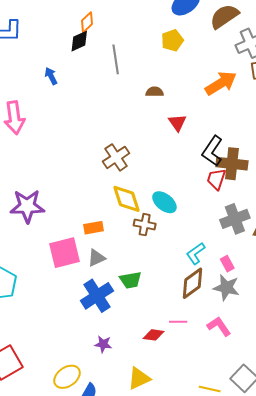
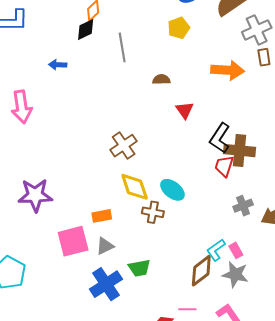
blue arrow: (51, 76) -> (58, 65), turned -60
orange arrow: (221, 83) -> (228, 70), turned 36
gray cross: (235, 219) -> (243, 206), size x0.7
cyan L-shape: (196, 253) -> (216, 250), moved

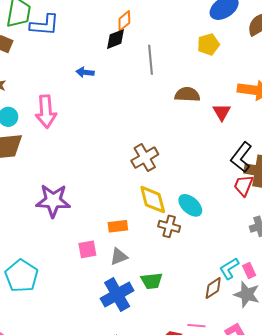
brown semicircle: (161, 79) -> (187, 95), size x1.4
red triangle: (185, 110) -> (222, 112), moved
pink square: (73, 241) -> (87, 249), size x0.6
brown diamond: (201, 271) -> (213, 288), size x0.7

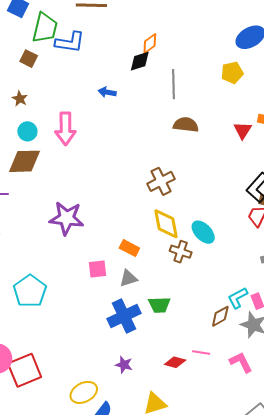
brown semicircle: (187, 95) -> (186, 125), moved
red triangle: (222, 112) -> (243, 130), moved
orange rectangle: (118, 226) -> (129, 248), turned 30

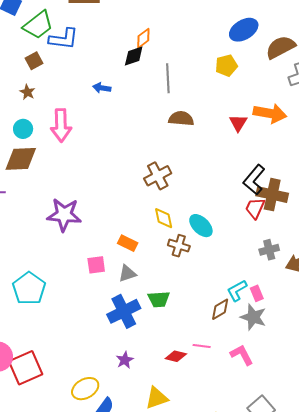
green trapezoid: (45, 28) -> (38, 25), turned 40
brown square: (29, 59) -> (34, 61), moved, turned 36
brown star: (20, 99) -> (27, 92), moved
yellow diamond: (166, 224) -> (164, 218), size x0.7
purple star: (124, 365) -> (125, 360), turned 30

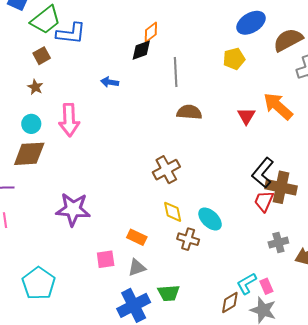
orange arrow: (270, 113) -> (278, 106), turned -148

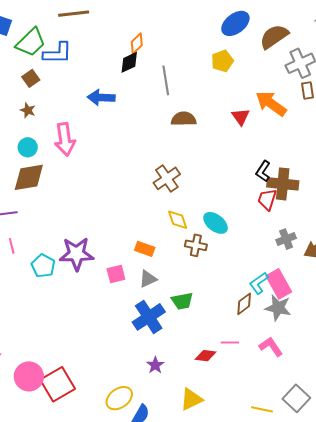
blue arrow: (110, 82) -> (101, 97), size x1.5
black L-shape: (263, 173) -> (263, 171), size x0.7
purple star: (73, 209) -> (77, 254), moved
cyan pentagon: (39, 283) -> (43, 266), moved, size x0.7
pink rectangle: (266, 286) -> (279, 284), size x1.8

